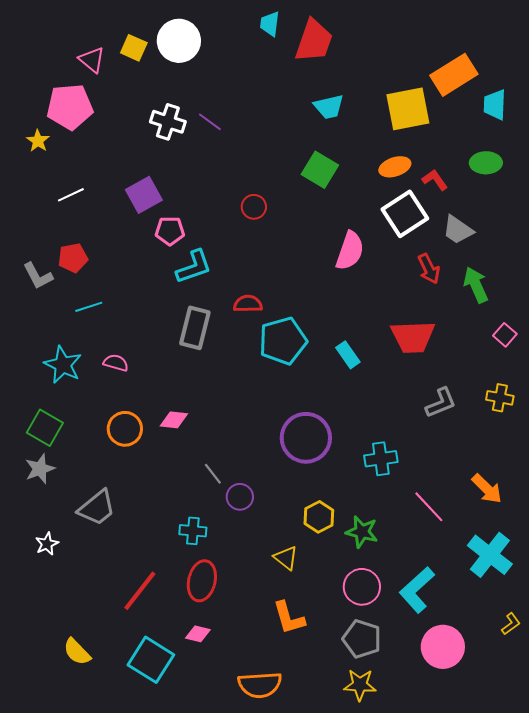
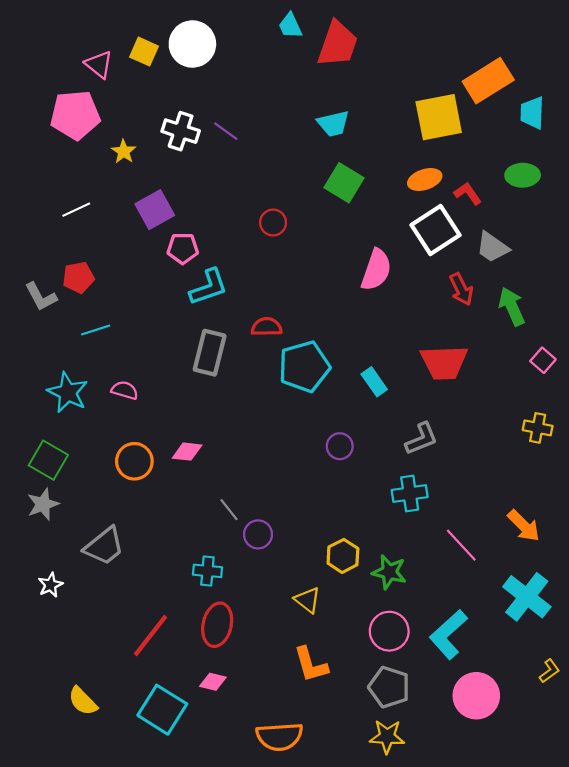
cyan trapezoid: (270, 24) -> (290, 26), turned -32
cyan trapezoid: (329, 107) -> (333, 124), moved
yellow star: (38, 141) -> (124, 152), moved
gray L-shape: (441, 403) -> (421, 439), moved
purple circle: (306, 438) -> (340, 446), moved, size x0.5

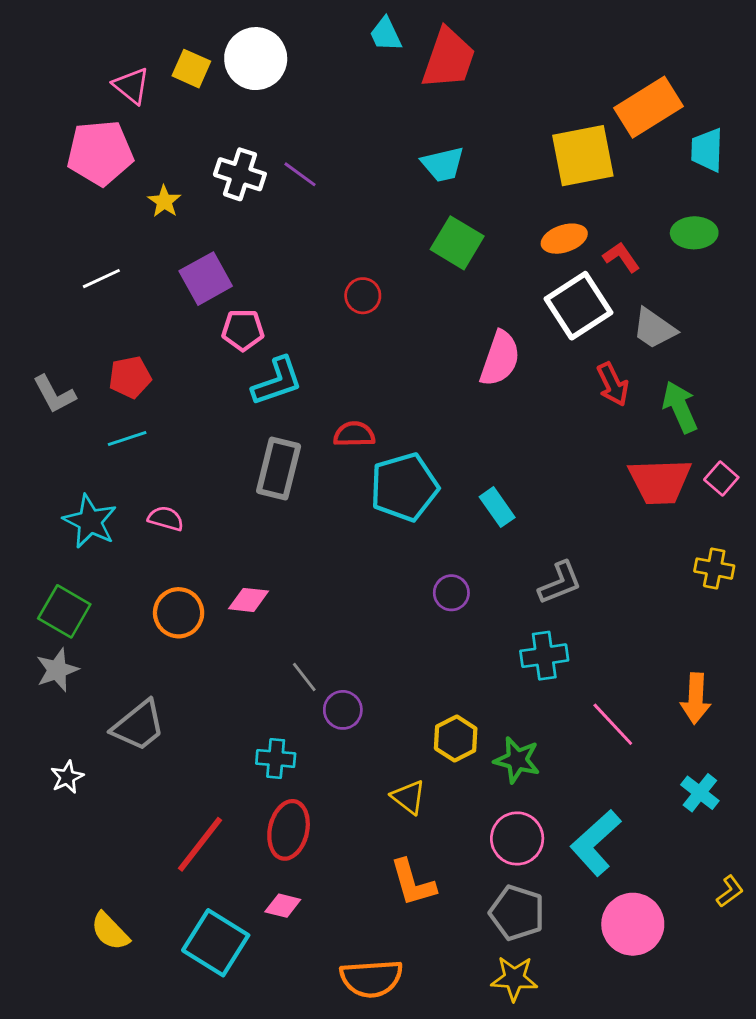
red pentagon: (78, 277) -> (130, 377), moved
red trapezoid: (444, 362) -> (660, 481), moved
orange arrow: (524, 526) -> (696, 698), turned 48
cyan cross: (527, 597) -> (700, 793), size x0.6

